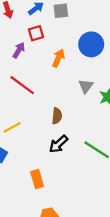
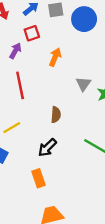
blue circle: (91, 44) -> (84, 19), moved
red line: (22, 85) -> (20, 85), turned 44
black arrow: (58, 144) -> (47, 148), moved

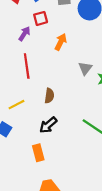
brown semicircle: (56, 115) -> (49, 96), moved

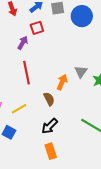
orange arrow: (61, 42) -> (62, 82), moved
brown semicircle: (49, 96) -> (49, 99), turned -32
orange rectangle: (38, 153) -> (51, 151), moved

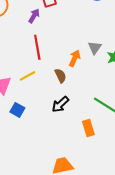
yellow line: (19, 109) -> (28, 76), moved
orange rectangle: (51, 151) -> (88, 128), moved

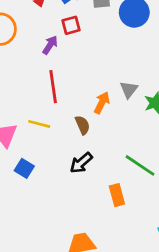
yellow line: (28, 76) -> (39, 124), turned 42

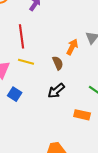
red line: (53, 87) -> (22, 36), moved
orange rectangle: (117, 195) -> (82, 115), turned -63

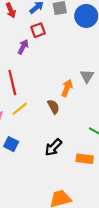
yellow line: (26, 62) -> (20, 109), turned -49
black arrow: (56, 91) -> (53, 147), moved

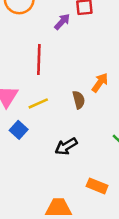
yellow line: (20, 109) -> (38, 103), moved
orange rectangle: (85, 159) -> (97, 186), moved

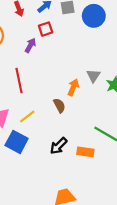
blue square: (19, 130) -> (17, 142), size x1.5
orange rectangle: (97, 186) -> (85, 152), moved

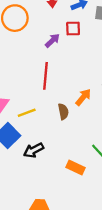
red line: (19, 81) -> (46, 76), moved
black arrow: (58, 146) -> (34, 150), moved

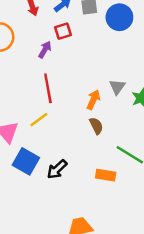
brown semicircle: (63, 112) -> (96, 126), moved
yellow line: (27, 113) -> (39, 120), moved

